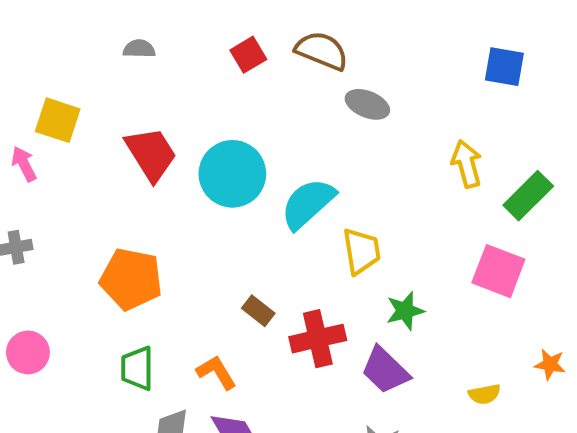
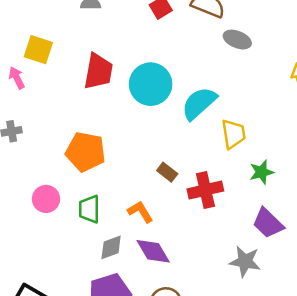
red trapezoid: (151, 154) -> (98, 71), turned 42
pink circle: (28, 352) -> (46, 199), moved
purple trapezoid: (385, 370) -> (268, 223), moved

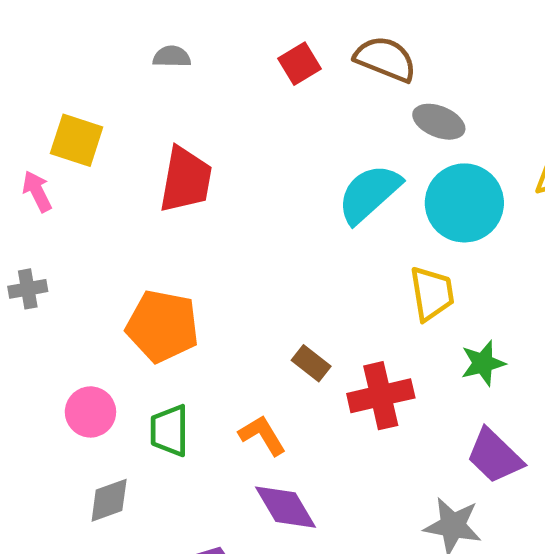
cyan circle: (151, 84) -> (464, 203), moved
cyan semicircle: (199, 103) -> (369, 194), moved
gray diamond: (111, 247) -> (109, 500), moved

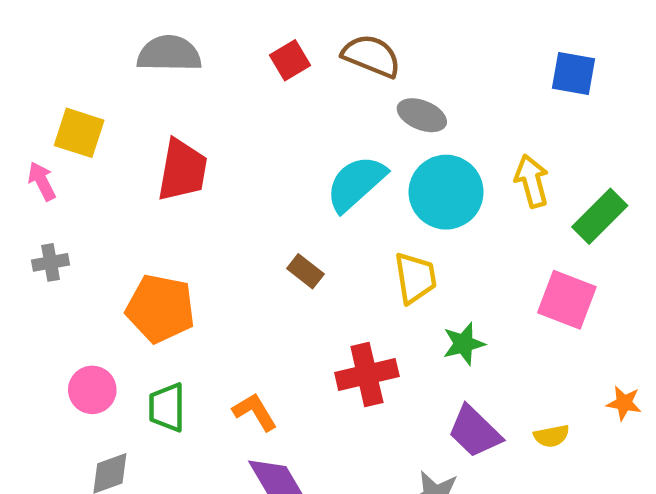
gray semicircle: (172, 57) -> (169, 54), size x1.8
gray cross: (28, 289) -> (51, 262), moved
brown rectangle: (311, 363) -> (305, 271), moved

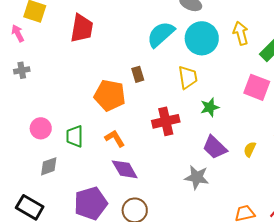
brown rectangle: (305, 271) -> (138, 74), turned 35
orange pentagon: (160, 309) -> (110, 95), moved
yellow semicircle: (551, 436) -> (250, 149), turned 126

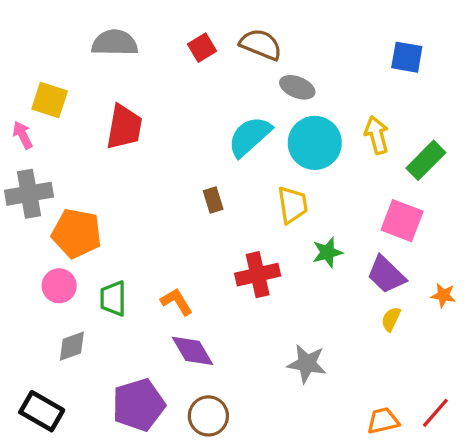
gray cross: (22, 70) -> (29, 194), size x1.8
orange pentagon: (110, 95) -> (77, 233), moved
purple trapezoid: (215, 147) -> (386, 275), moved

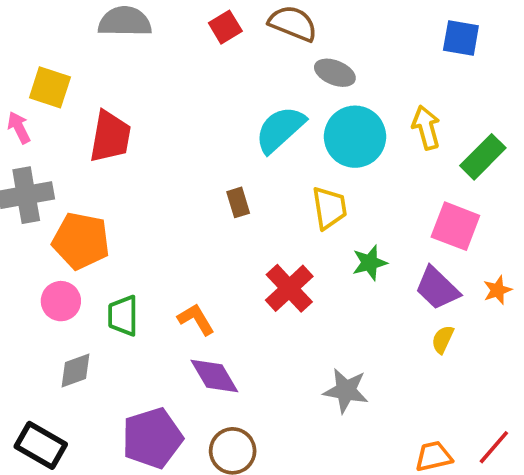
red trapezoid: (124, 127) -> (110, 137), moved
red cross: (258, 275) -> (289, 288), turned -30
orange star: (443, 295) -> (497, 290), moved, turned -30

